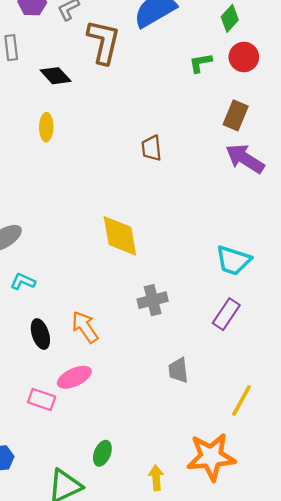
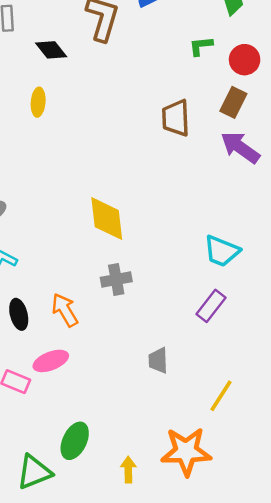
red circle: (244, 57) -> (245, 60), moved
brown trapezoid: (151, 148) -> (176, 118), moved, size x1.4
gray cross: (153, 300) -> (116, 279), moved
green ellipse: (102, 453) -> (75, 441), size x1.4

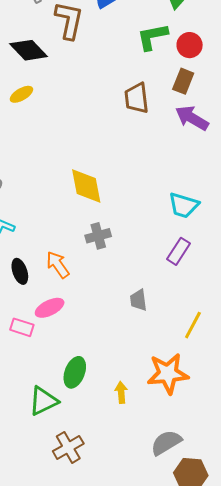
green L-shape: (201, 46) -> (152, 37), size x1.6
black diamond: (51, 50) -> (29, 50), size x1.4
yellow ellipse: (38, 102) -> (21, 94), turned 60

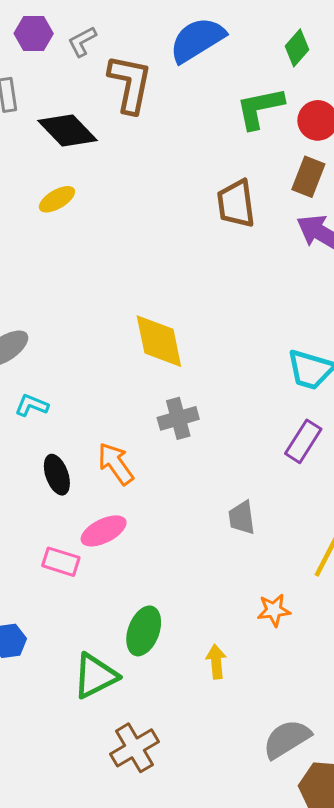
orange star: (168, 374) -> (274, 610), moved, size x0.5

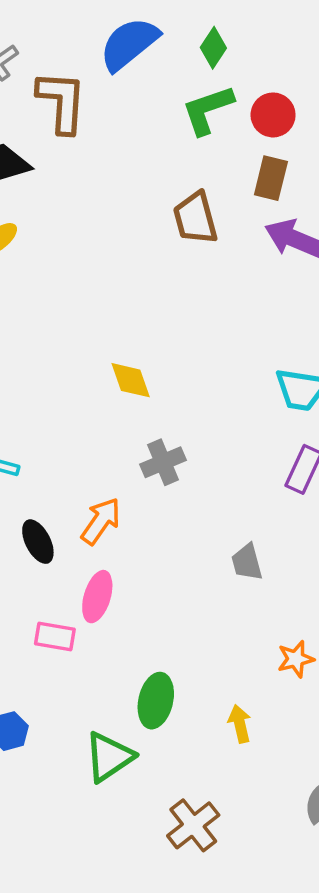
green diamond: (297, 48) -> (213, 48), moved
yellow diamond: (159, 341) -> (131, 380), size x0.7
orange arrow: (116, 464) -> (101, 521), turned 78
pink ellipse: (104, 531) -> (97, 597), turned -39
brown cross: (135, 748) -> (193, 825), moved

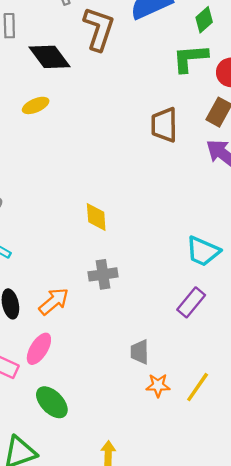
orange star: (296, 659) -> (158, 385), moved
green ellipse: (156, 701) -> (52, 402), moved, turned -72

